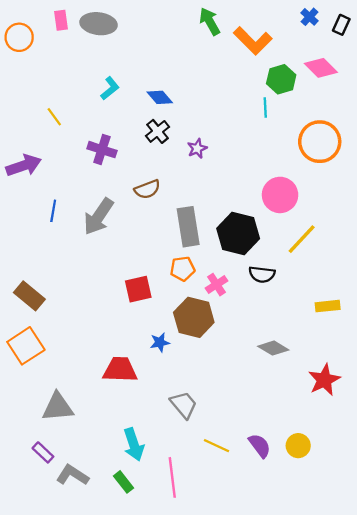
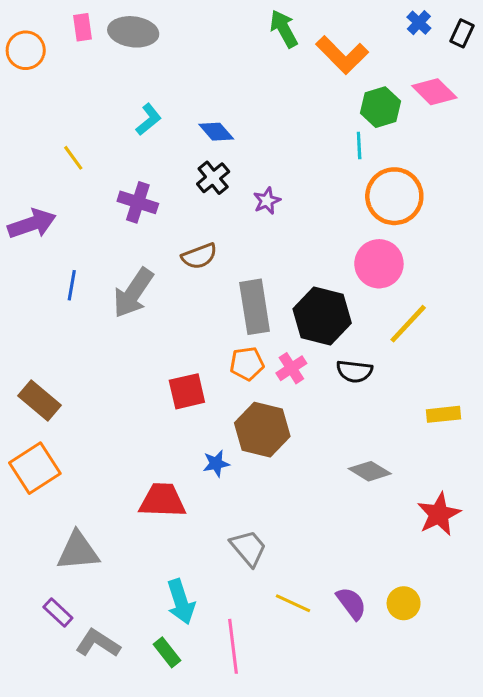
orange circle: (320, 142) -> (394, 196), moved
pink cross: (216, 285) -> (291, 368), moved

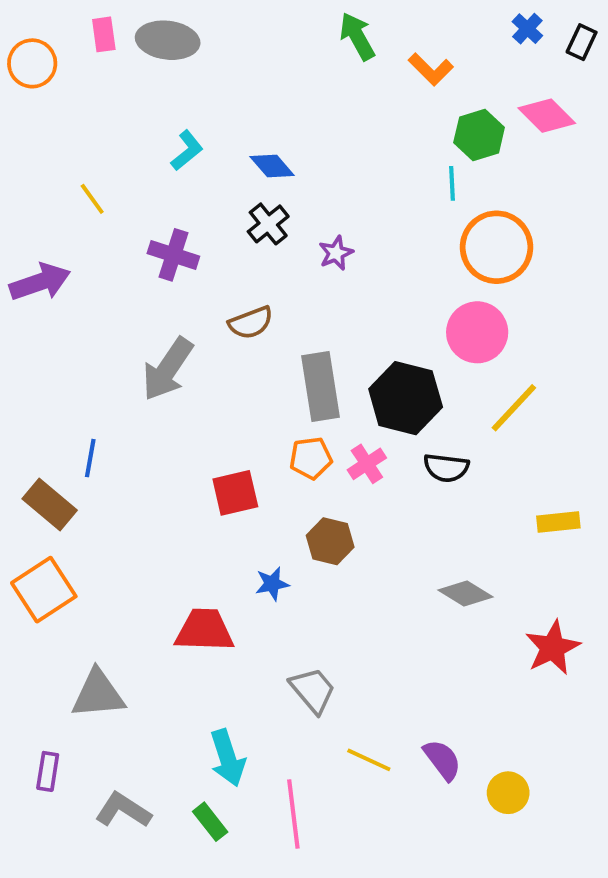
orange L-shape: (342, 55) -> (431, 69), size x0.7
blue line: (72, 285) -> (90, 458), moved
brown hexagon: (262, 430) -> (330, 541), size x0.7
yellow circle: (404, 603) -> (508, 793), moved
purple rectangle: (58, 612) -> (48, 771), moved, turned 56

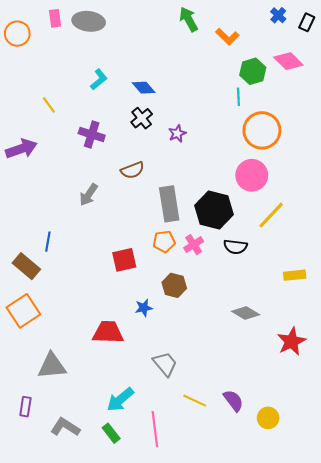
gray arrow: (168, 369) -> (89, 195), size x0.7
cyan arrow: (228, 758) -> (120, 400), turned 68

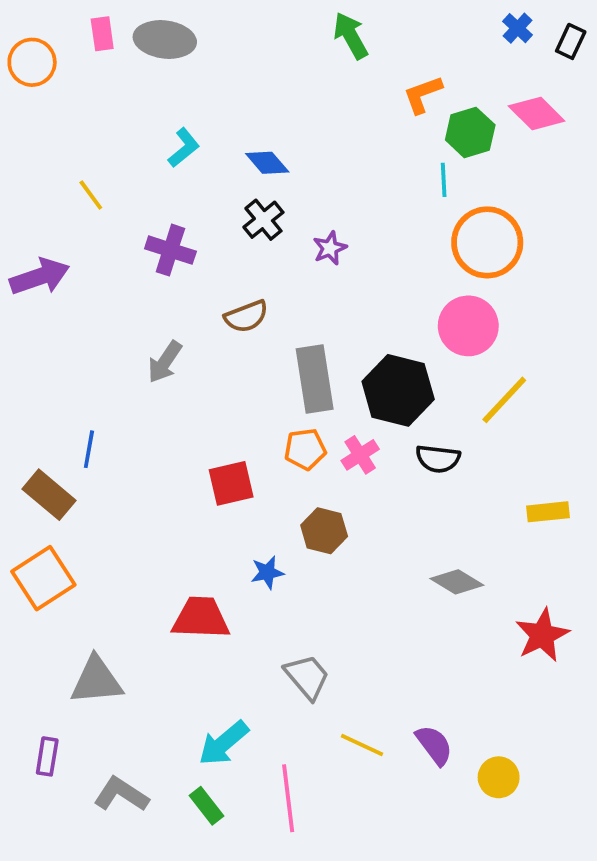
orange L-shape: (227, 37) -> (423, 94), moved, turned 115

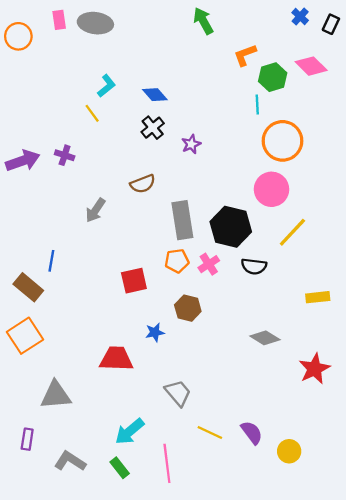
yellow line: (91, 195) -> (92, 113), moved
purple cross: (170, 250) -> (65, 155), moved, size x0.7

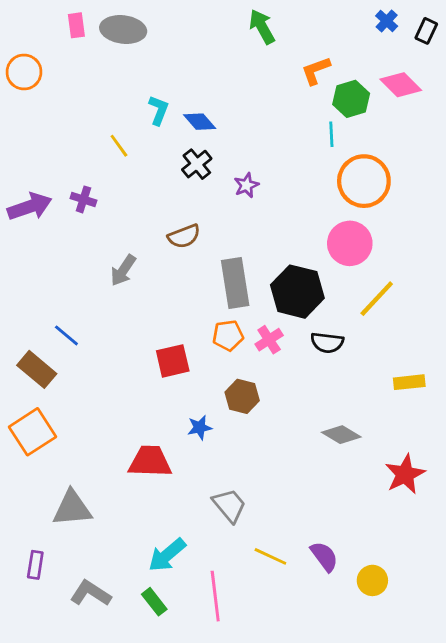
orange circle: (18, 36) -> (24, 72), moved
cyan L-shape: (106, 86) -> (159, 110), moved, turned -30
blue line: (51, 261) -> (66, 335), turned -60

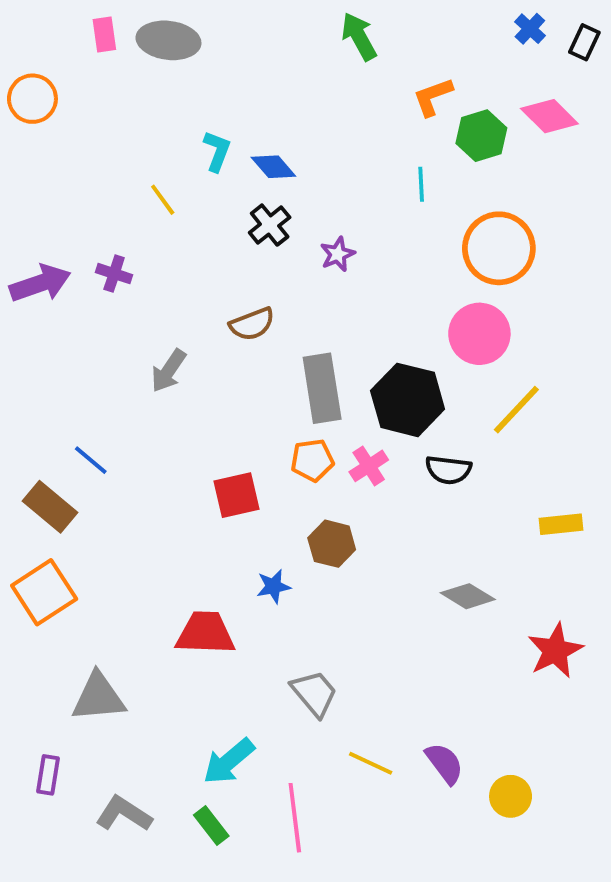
cyan line: (331, 134) -> (421, 184), moved

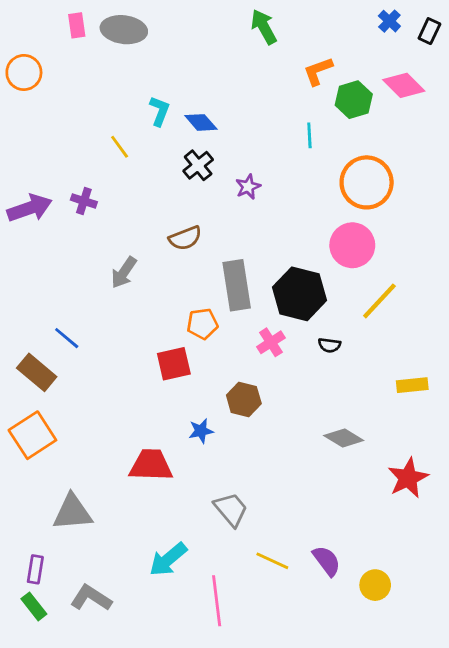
orange pentagon: (312, 460) -> (202, 324), moved
black semicircle: (448, 470) -> (329, 345), size x0.7
green rectangle: (211, 826) -> (34, 606), moved

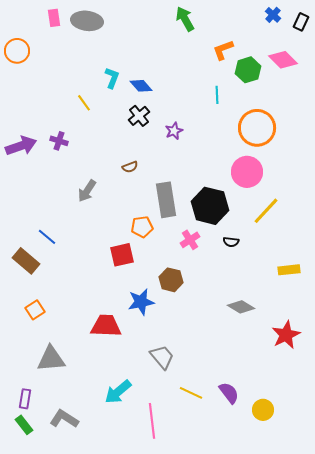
brown semicircle: (185, 238) -> (130, 167), size x0.7
blue star: (201, 431) -> (141, 302), size x1.5
orange square: (32, 435) -> (35, 310), moved, size x0.6

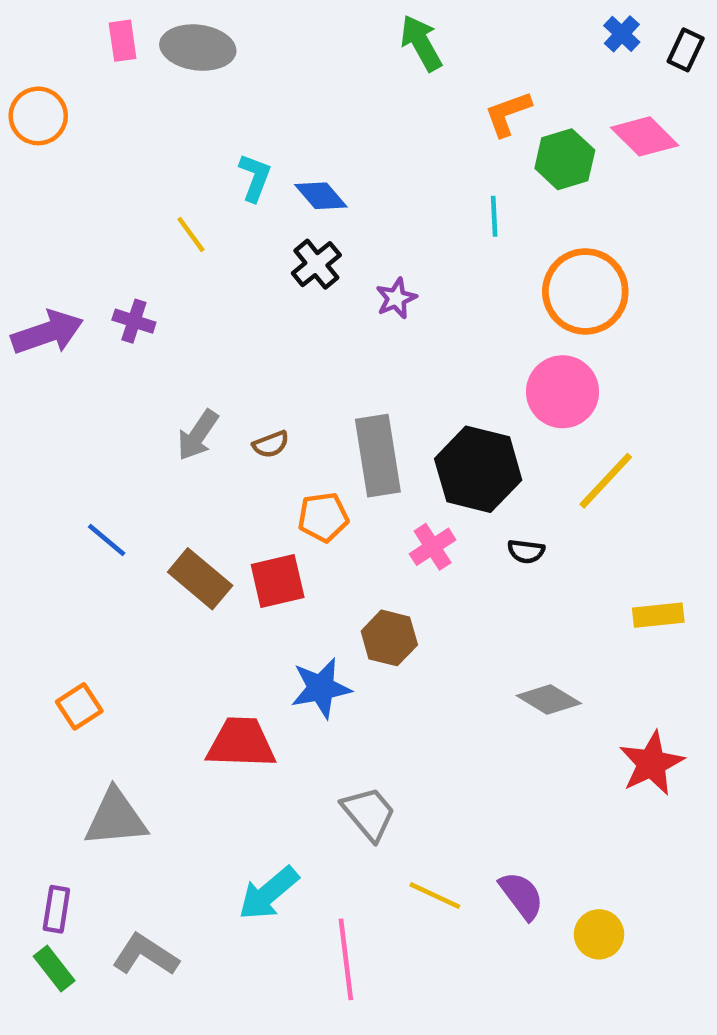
brown semicircle: (130, 167) -> (271, 444), moved
brown rectangle: (26, 261) -> (200, 579), moved

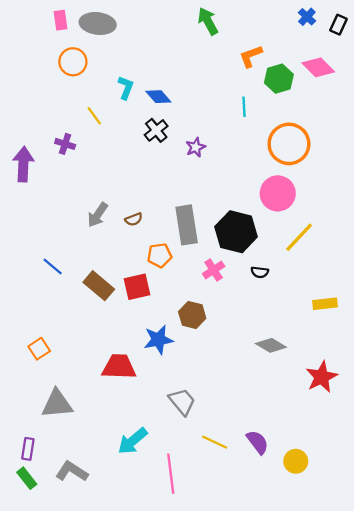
orange circle: (38, 116) -> (73, 62), moved
purple cross: (134, 321) -> (65, 144), moved
purple arrow: (47, 333) -> (23, 164), turned -68

